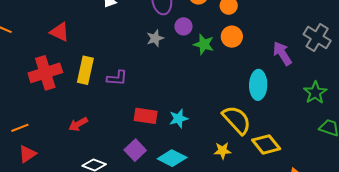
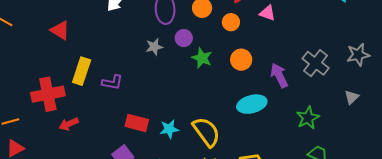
orange circle: (232, 37) -> (241, 60), moved
red cross: (45, 73) -> (48, 94), moved
cyan ellipse: (258, 85) -> (252, 104), turned 68
yellow semicircle: (237, 120) -> (206, 132), moved

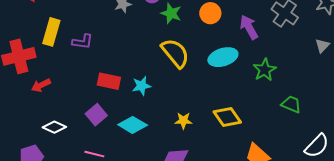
green star: (308, 118) -> (265, 70), moved
yellow semicircle: (206, 132) -> (175, 53), moved

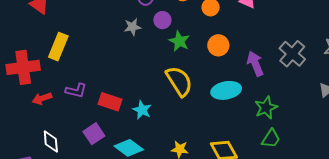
purple L-shape: (83, 42) -> (76, 91), moved
cyan star: (142, 86) -> (142, 110), turned 30
green trapezoid: (291, 104) -> (271, 139), moved, turned 95
white diamond: (54, 127) -> (51, 141), turned 55

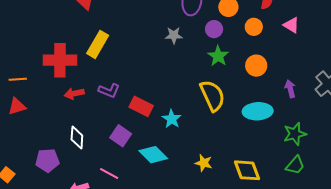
purple circle: (162, 20) -> (214, 29), moved
purple arrow: (255, 64) -> (290, 89), size x0.7
purple square: (94, 134) -> (121, 136), turned -30

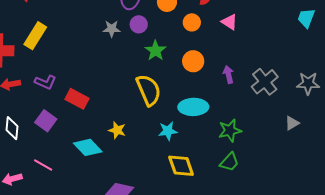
purple circle: (214, 29) -> (139, 24), moved
purple arrow: (290, 89) -> (228, 75), moved
cyan star: (172, 119) -> (168, 131), moved, turned 30
purple square: (121, 136) -> (46, 121), moved
yellow star: (204, 163) -> (117, 130), moved

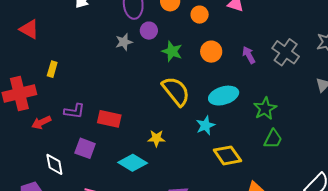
yellow rectangle: (35, 36) -> (52, 69), size x0.6

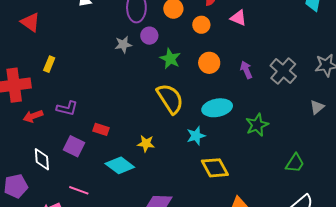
red rectangle: (109, 119) -> (101, 129), moved, size x0.7
green trapezoid: (273, 139) -> (295, 163), moved

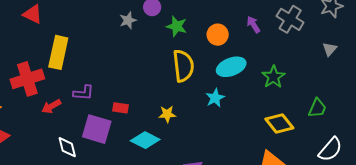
orange circle: (209, 63) -> (218, 35), moved
yellow rectangle: (49, 64) -> (58, 52), size x2.0
yellow semicircle: (170, 99) -> (183, 66), turned 36
purple square: (74, 146) -> (97, 129), size x1.4
yellow diamond: (215, 168) -> (279, 124), moved

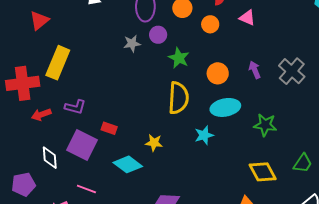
red triangle: (33, 14) -> (39, 20), turned 45
green star: (273, 77) -> (265, 125), turned 30

